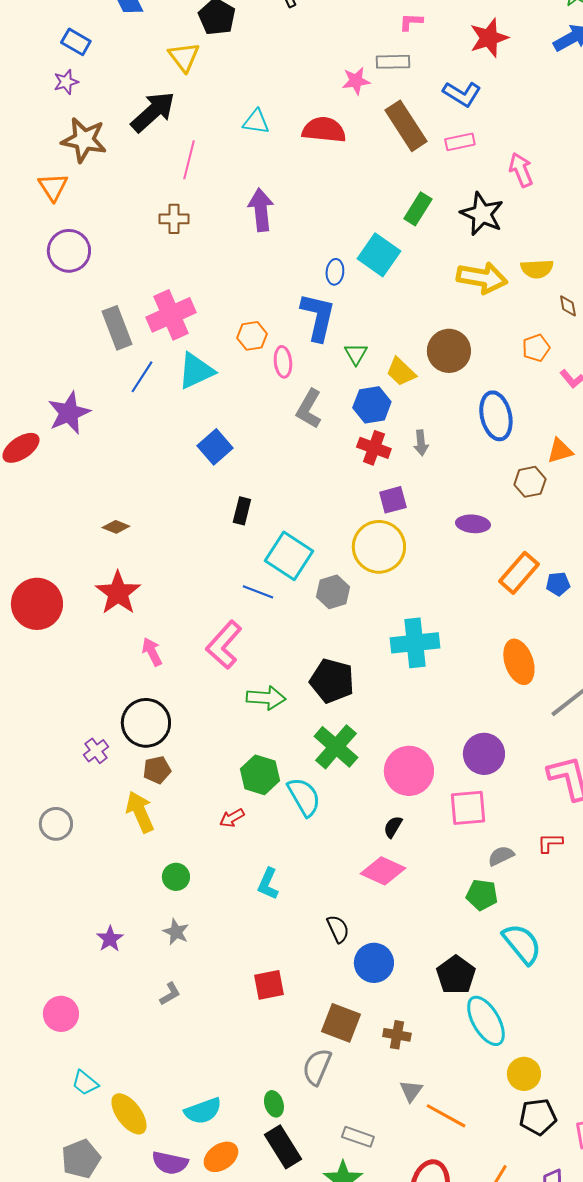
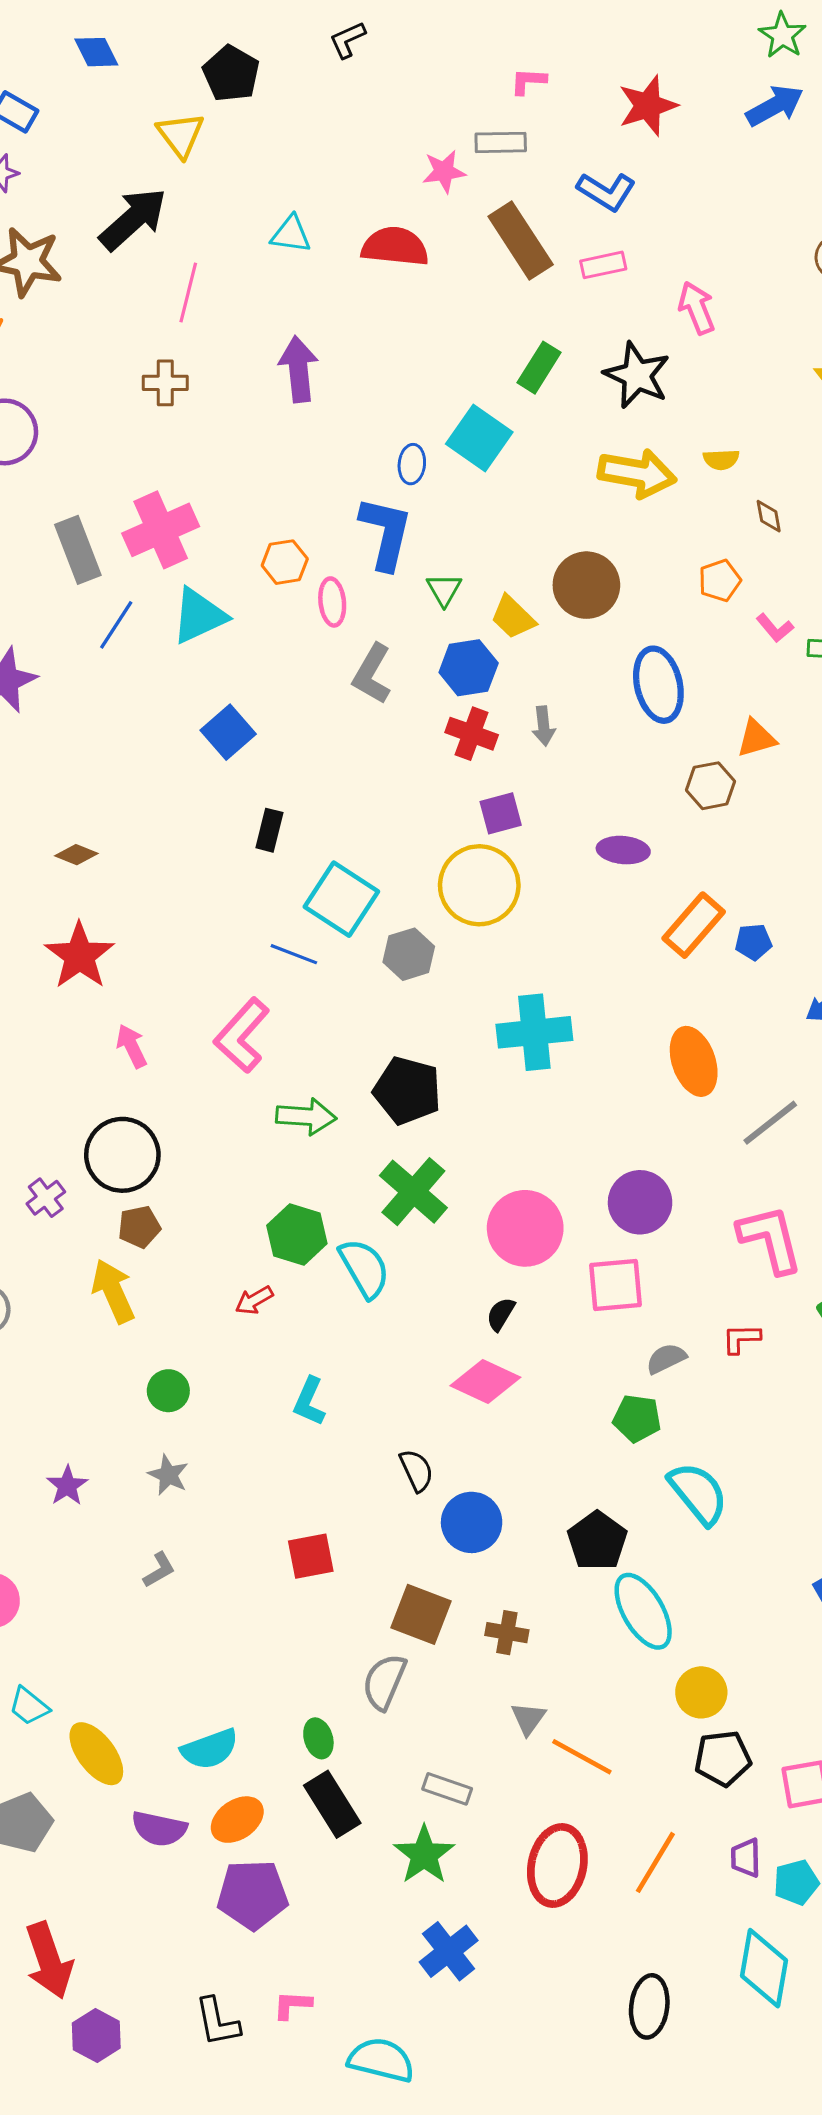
yellow semicircle: (537, 269) -> (721, 459), size x0.7

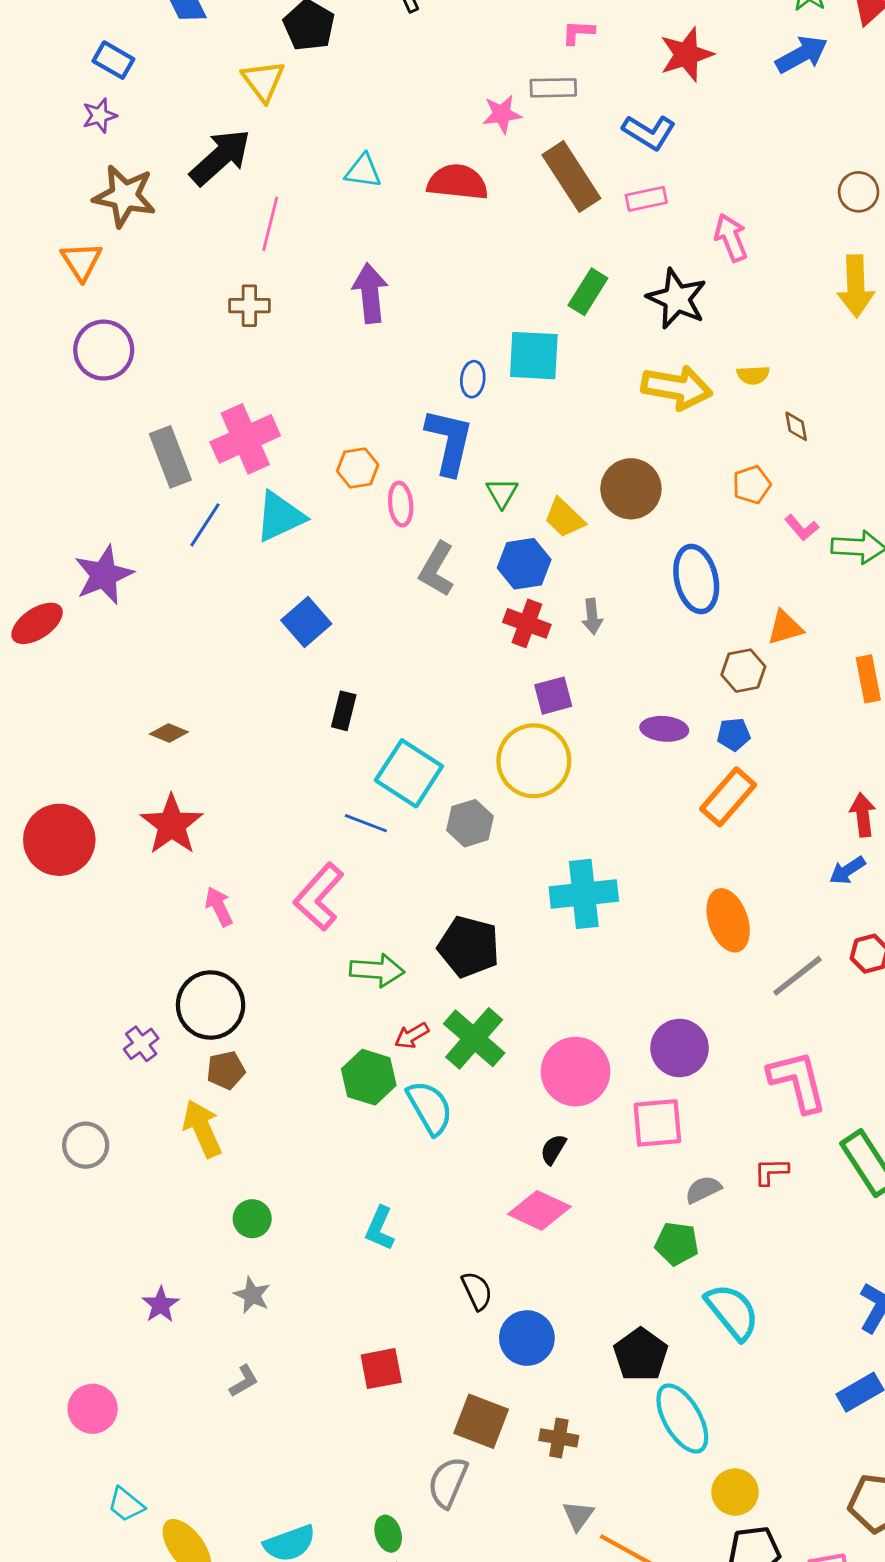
cyan square: (479, 438) -> (534, 356), turned -32
blue pentagon: (753, 942) -> (734, 734), moved
red arrow: (254, 1300) -> (412, 1036), moved

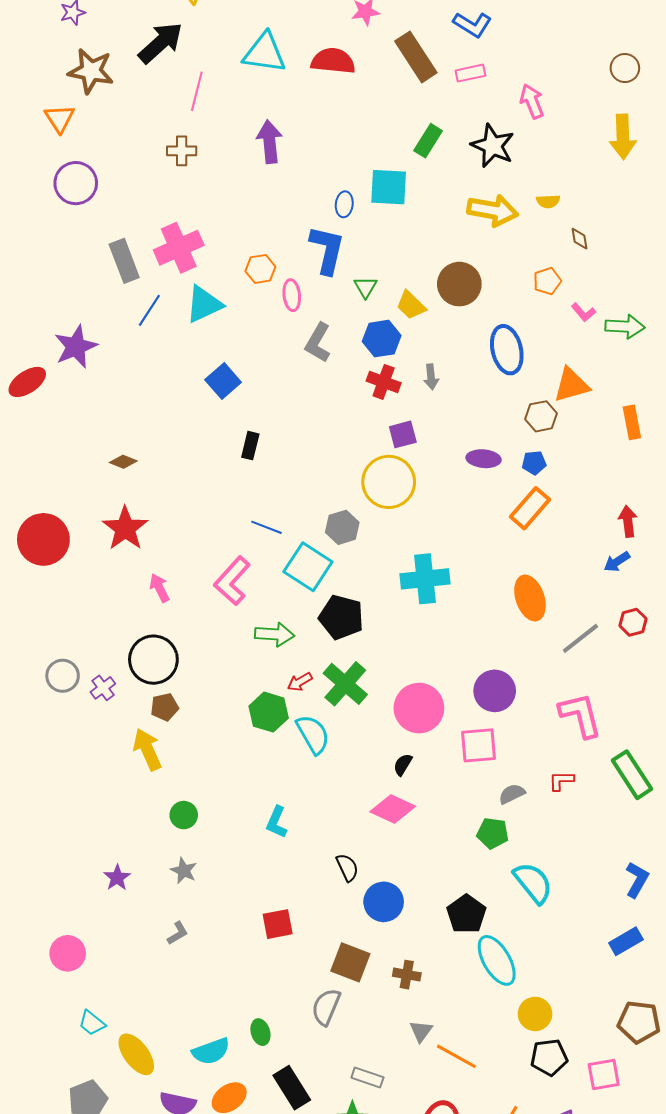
cyan triangle: (363, 171) -> (264, 53), size x1.6
orange triangle: (785, 628) -> (571, 385), size x1.4
cyan square: (409, 773) -> (308, 567), moved
gray circle: (86, 1145) -> (63, 676), moved
green ellipse: (388, 1534) -> (260, 1032), moved

